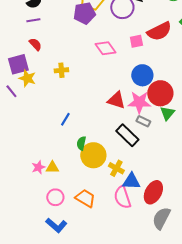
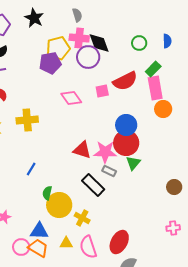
yellow cross: (61, 70) -> (27, 120), size x1.5
blue circle: (142, 75) -> (126, 125), moved
yellow triangle: (52, 167) -> (66, 243), moved
blue triangle: (131, 181) -> (39, 231), moved
orange trapezoid: (85, 198) -> (38, 248), moved

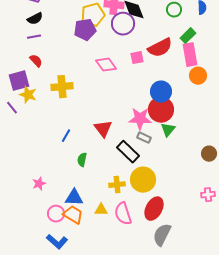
red triangle: (82, 150) -> (103, 129), moved, turned 36
yellow circle: (59, 205) -> (143, 180), moved
yellow cross: (82, 218) -> (117, 185), turned -35

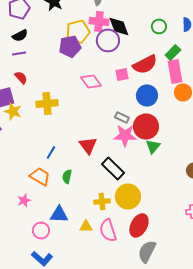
blue circle: (161, 92) -> (147, 95), moved
gray rectangle: (144, 138) -> (122, 117), moved
orange trapezoid: (73, 215) -> (40, 176), moved

